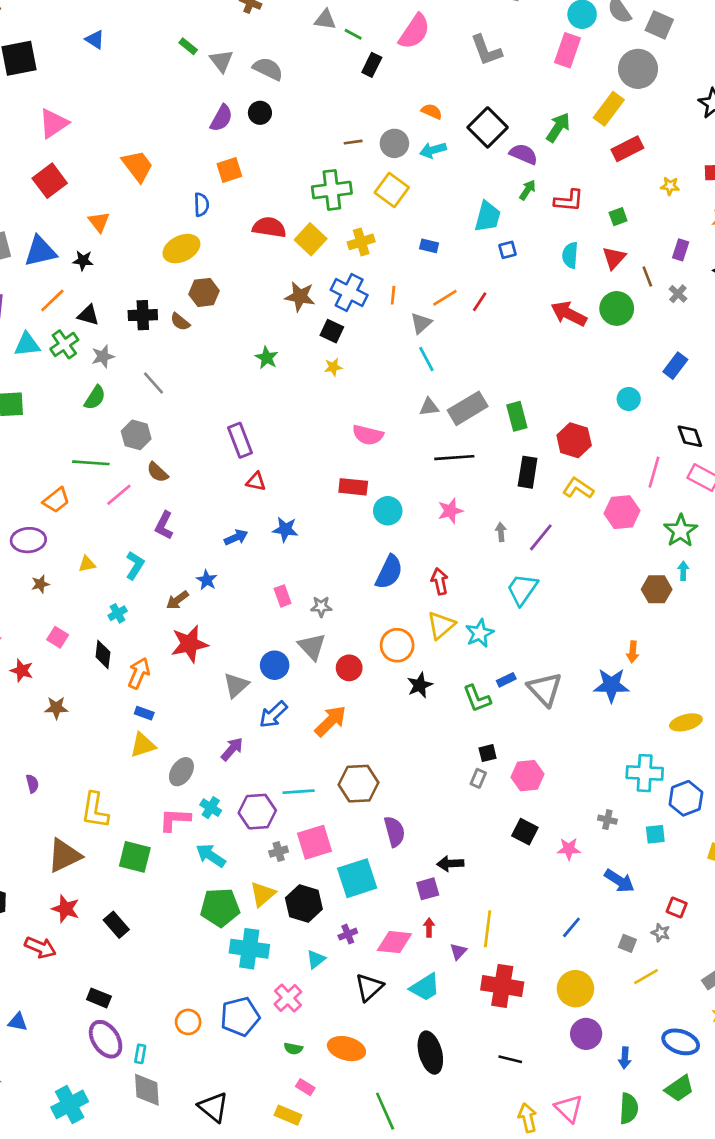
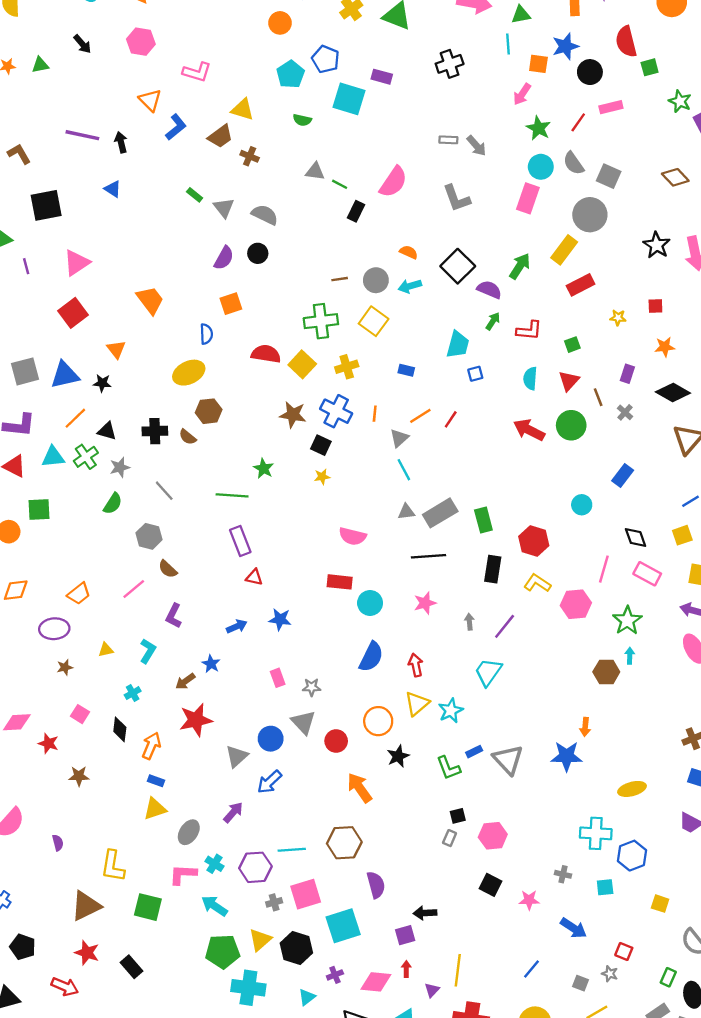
green line: (91, 463) -> (232, 495), moved
orange arrow: (331, 721) -> (360, 788), moved, turned -80

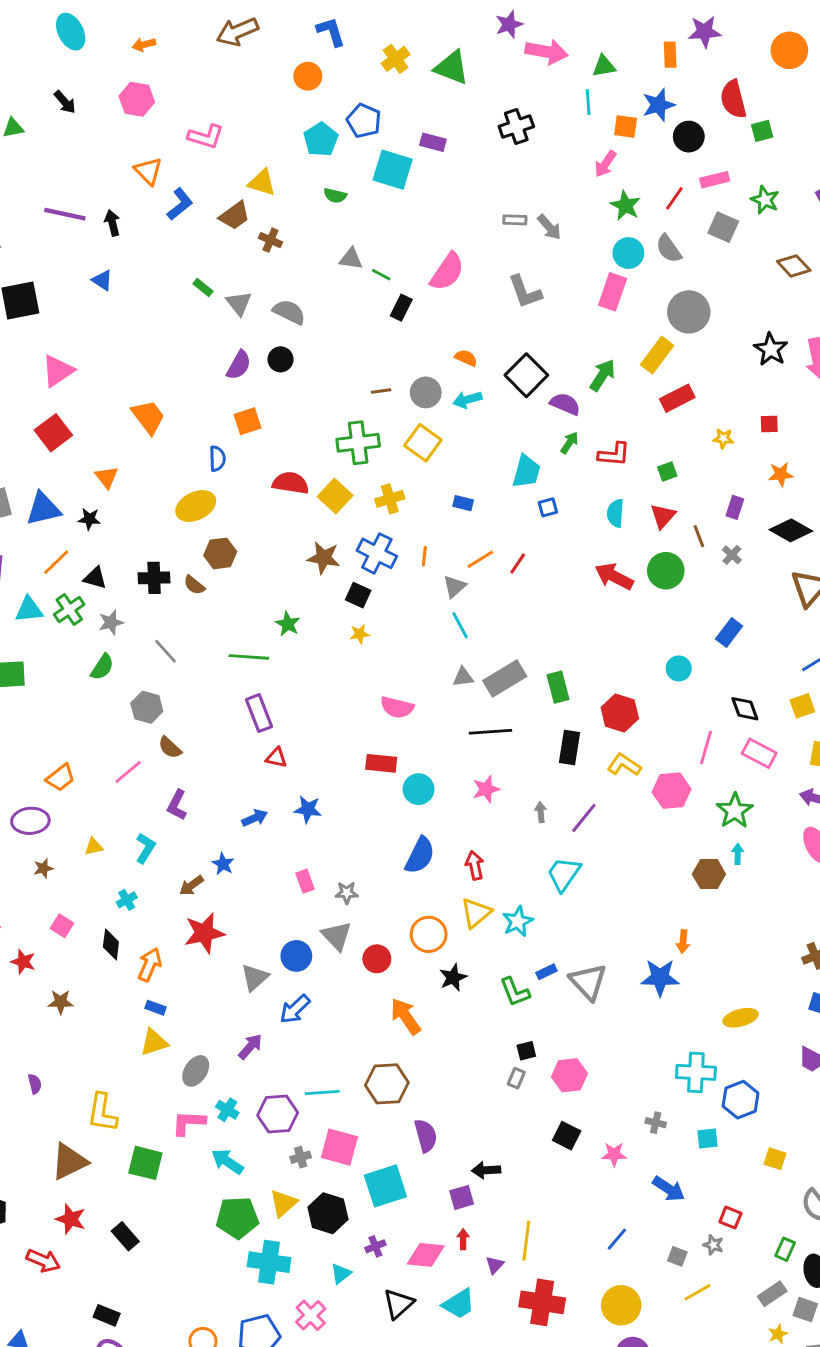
green star: (680, 101) -> (765, 200), moved
gray square: (609, 176) -> (723, 227), moved
pink square: (306, 894) -> (339, 1147), turned 32

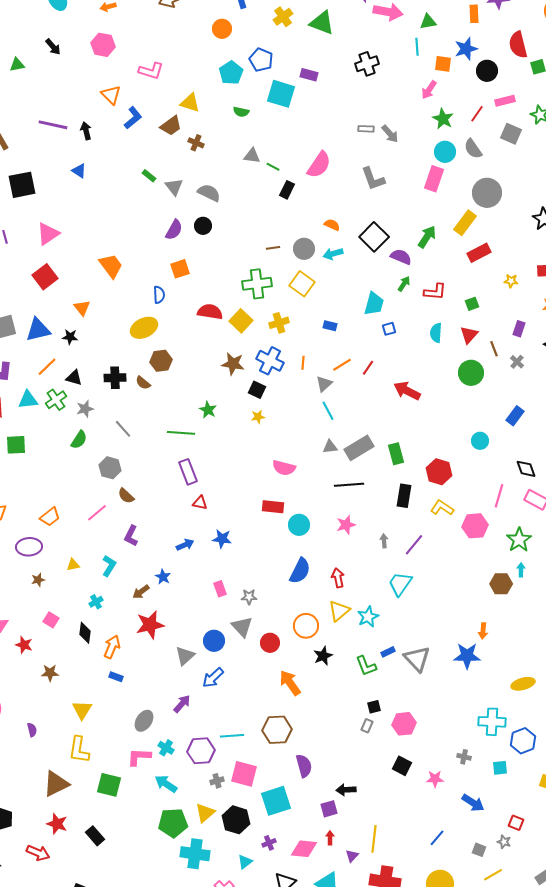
red arrow: (614, 576) -> (407, 391), moved
yellow triangle: (154, 1042) -> (82, 710), moved, turned -40

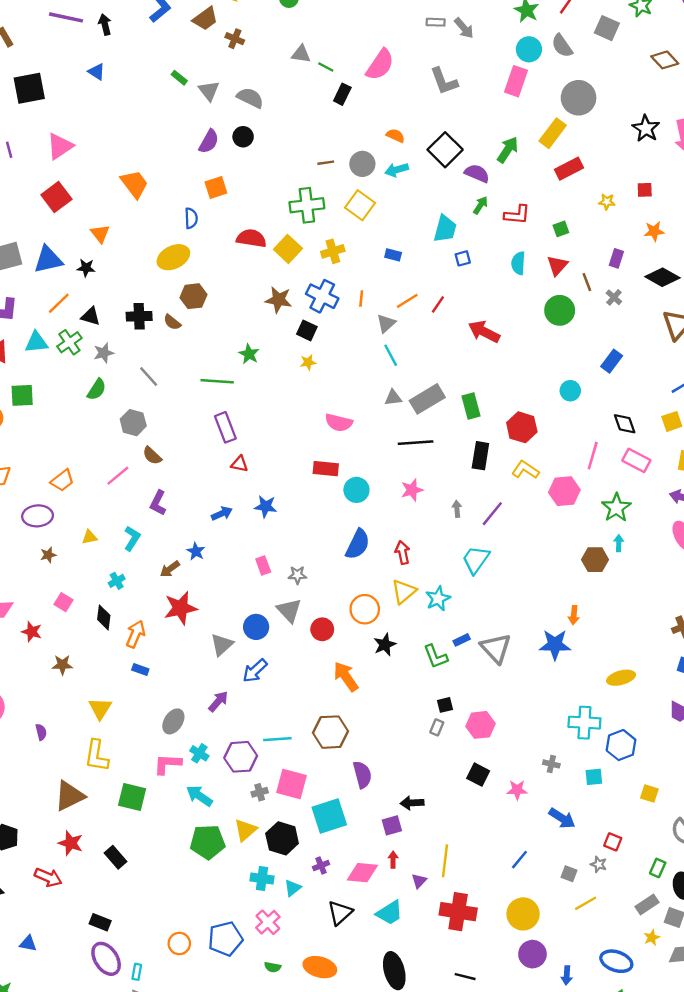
cyan cross: (195, 854) -> (262, 879), moved, size x0.7

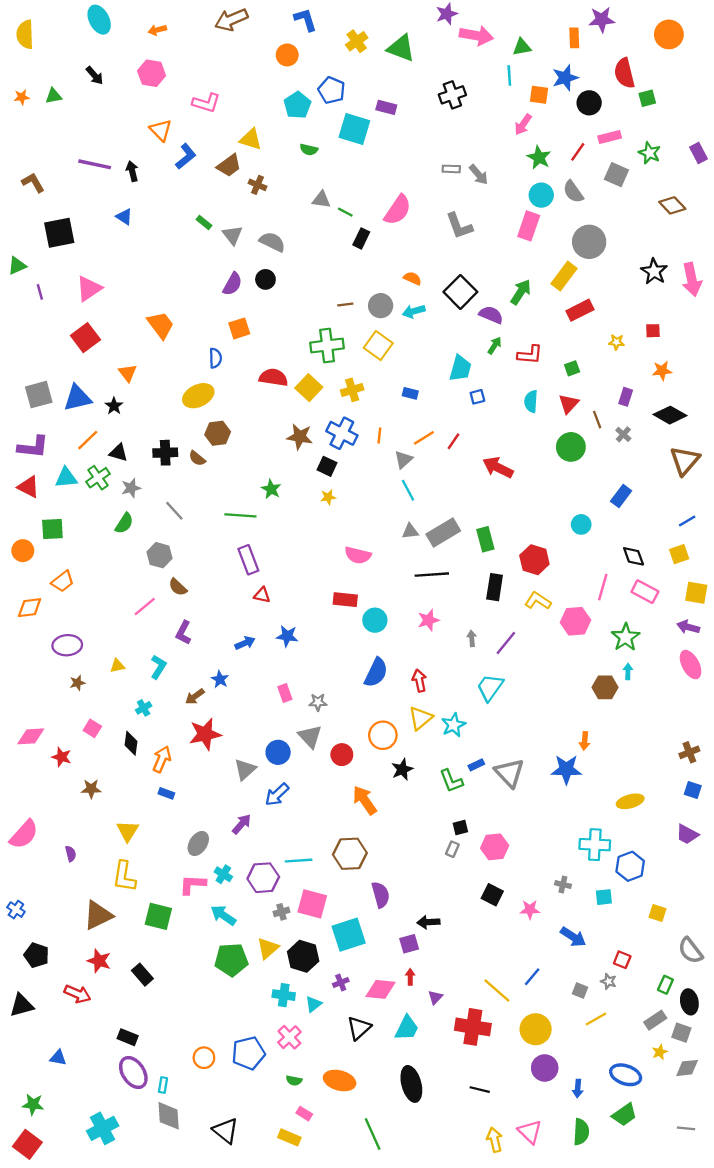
black star: (86, 268) -> (114, 406), turned 30
orange trapezoid: (62, 480) -> (63, 581), moved
yellow line: (445, 861) -> (497, 990), moved, turned -56
cyan trapezoid: (390, 913) -> (407, 1028), turned -32

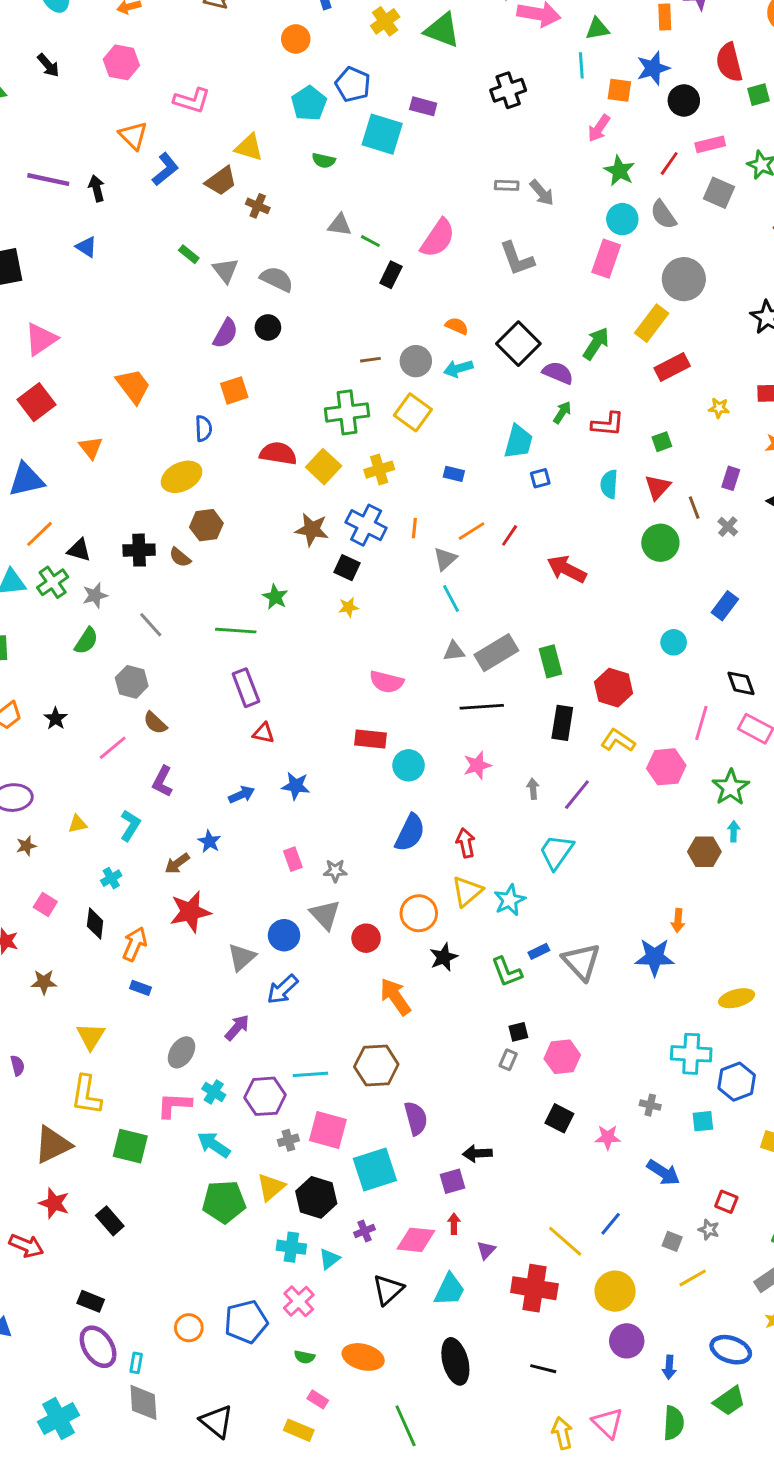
black star: (114, 406) -> (56, 718), moved

